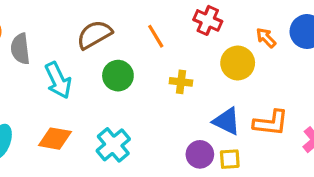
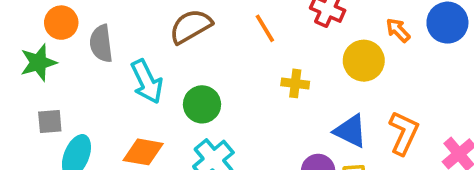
green circle: (118, 76) -> (202, 104), moved
orange L-shape: (271, 123) -> (404, 133), turned -72

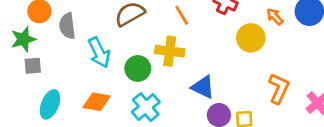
yellow cross: (295, 83) -> (170, 51), moved, size x1.5
gray square: (50, 122) -> (33, 66), moved
blue triangle: (350, 131) -> (203, 87), moved

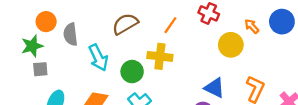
orange line: (182, 15) -> (170, 25), turned 66
blue triangle: (203, 87) -> (215, 88), moved

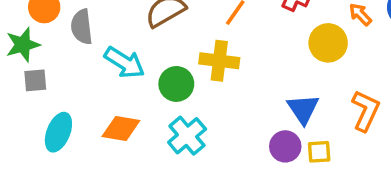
cyan arrow: (98, 58) -> (125, 63), turned -32
blue triangle: (215, 88) -> (303, 109), turned 30

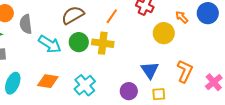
green circle: (176, 84) -> (79, 42), moved
purple circle: (285, 146) -> (129, 91), moved

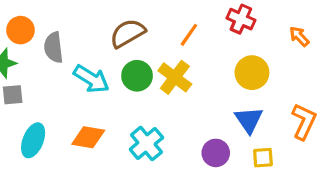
yellow circle: (164, 33) -> (252, 73), moved
yellow cross: (103, 43) -> (175, 77), turned 30

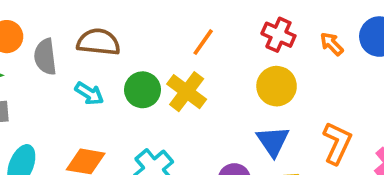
red cross: (241, 19) -> (278, 35), moved
brown semicircle: (128, 33) -> (98, 42), moved, turned 36
cyan arrow: (91, 79) -> (89, 93), size x0.7

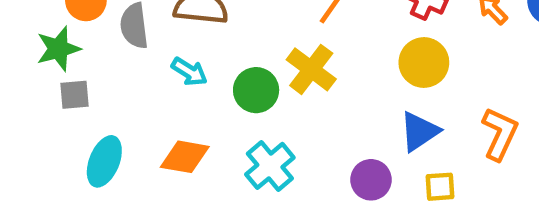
green circle: (143, 90) -> (256, 90), moved
blue triangle: (273, 141) -> (419, 131), turned 30

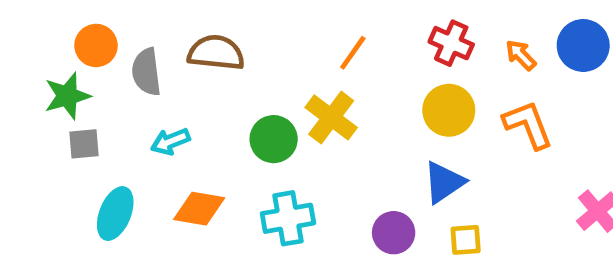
cyan arrow: (189, 72) -> (170, 141), moved, turned 126
orange L-shape: (500, 134) -> (528, 125), moved, turned -46
cyan cross: (270, 166) -> (288, 218), turned 30

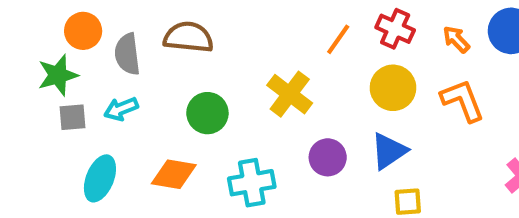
orange line: (353, 53) -> (338, 39), moved
green circle: (274, 139) -> (207, 113), moved
cyan arrow: (170, 141) -> (121, 109), moved
purple circle: (394, 233) -> (328, 157), moved

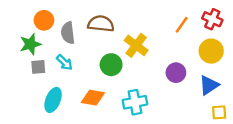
yellow cross: (290, 94) -> (136, 45), moved
cyan arrow: (121, 109) -> (64, 62), turned -114
purple circle: (328, 157) -> (176, 73), moved

